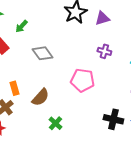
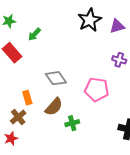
gray diamond: (42, 53) -> (56, 78), moved
green cross: (55, 123) -> (72, 123), moved, turned 32

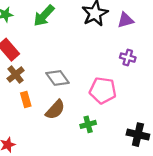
green arrow: (34, 34) -> (44, 16), moved, size x1.5
brown cross: (18, 117) -> (16, 75), moved
green cross: (72, 123) -> (88, 124), moved

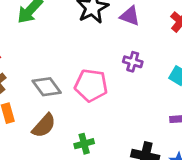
purple triangle: (125, 20) -> (130, 16), turned 36
pink pentagon: (103, 90) -> (91, 85), moved

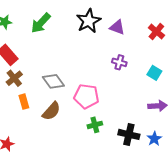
pink pentagon: (91, 85) -> (86, 96), moved
green cross: (84, 144) -> (95, 125), moved

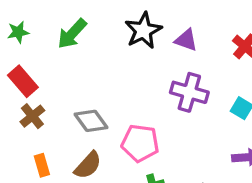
purple cross: (119, 62) -> (189, 92), size x1.6
orange rectangle: (24, 102) -> (42, 165), moved

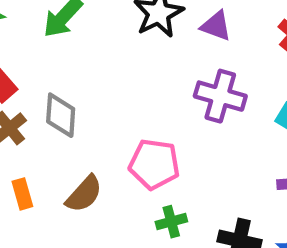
gray diamond: (91, 121) -> (61, 115), moved, turned 40

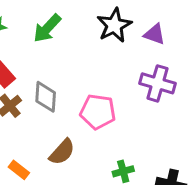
pink pentagon: (154, 164) -> (98, 112), moved
orange rectangle: (22, 194) -> (19, 170), moved, turned -36

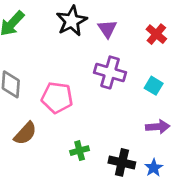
purple triangle: (155, 34) -> (107, 29), turned 36

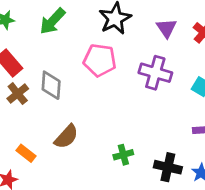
purple triangle: (107, 29) -> (166, 28), moved
pink pentagon: (57, 98) -> (100, 60), moved

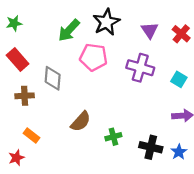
green arrow: (52, 21) -> (69, 30), moved
brown cross: (18, 94) -> (25, 96), moved, turned 36
brown semicircle: (66, 137) -> (81, 121), moved

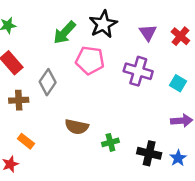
gray diamond: (53, 78) -> (48, 82), turned 30
brown semicircle: (81, 121) -> (77, 127), turned 60

